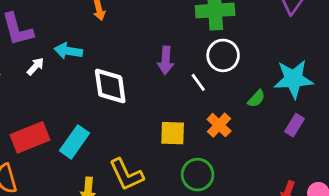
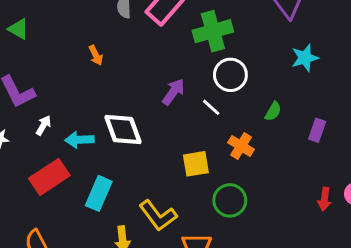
cyan arrow: (68, 51) -> (79, 140), moved
purple arrow: (166, 60) -> (173, 92), turned -136
cyan star: (293, 79) -> (305, 58), moved, size x0.7
red rectangle: (30, 137) -> (49, 177), moved

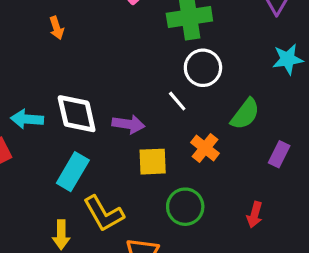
purple arrow: (173, 92) -> (128, 124), moved, turned 56
green semicircle: (273, 111) -> (245, 114), size x1.5
purple rectangle: (317, 130) -> (279, 154), moved
cyan rectangle: (99, 193) -> (73, 172), moved
red arrow: (324, 199) -> (255, 215), moved

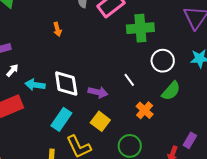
white circle: (203, 68) -> (163, 61), moved
purple rectangle: (279, 154) -> (190, 140), moved
yellow square: (153, 162) -> (100, 121), moved, turned 36

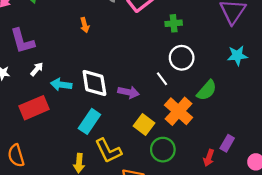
green cross: (140, 28) -> (174, 23), size x0.6
white circle: (163, 61) -> (182, 58), moved
orange cross: (145, 110) -> (179, 111), size x1.5
yellow square: (100, 121) -> (144, 125), moved

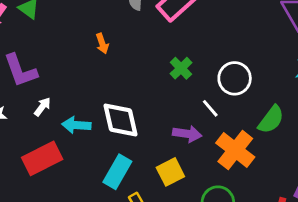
green cross: (174, 23) -> (181, 68), moved, turned -35
purple arrow: (129, 92) -> (187, 134), moved
yellow square: (144, 125) -> (170, 172), moved, turned 30

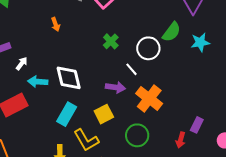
white arrow: (42, 107) -> (22, 63), moved
green semicircle: (271, 120) -> (172, 32), moved

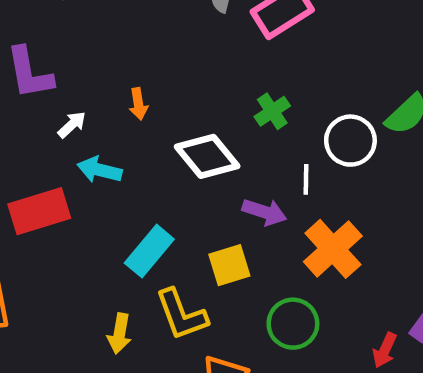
orange arrow: (56, 24) -> (138, 104), moved
white line: (131, 69) -> (306, 179), turned 32
white diamond: (69, 78) -> (207, 156), moved, turned -36

